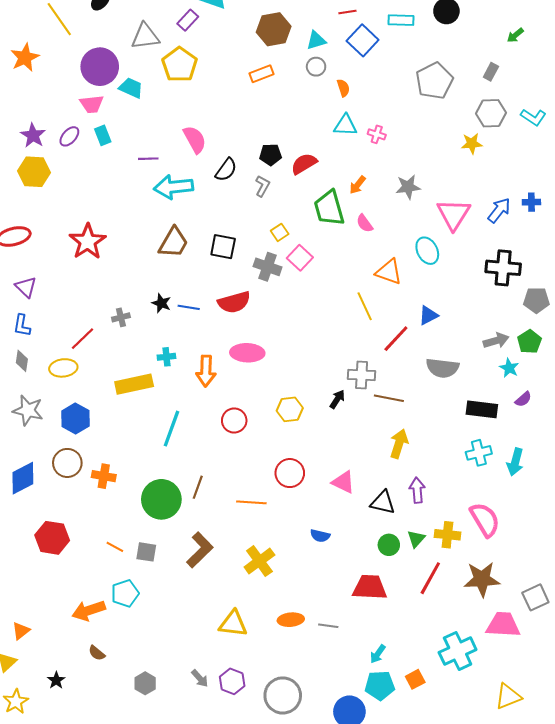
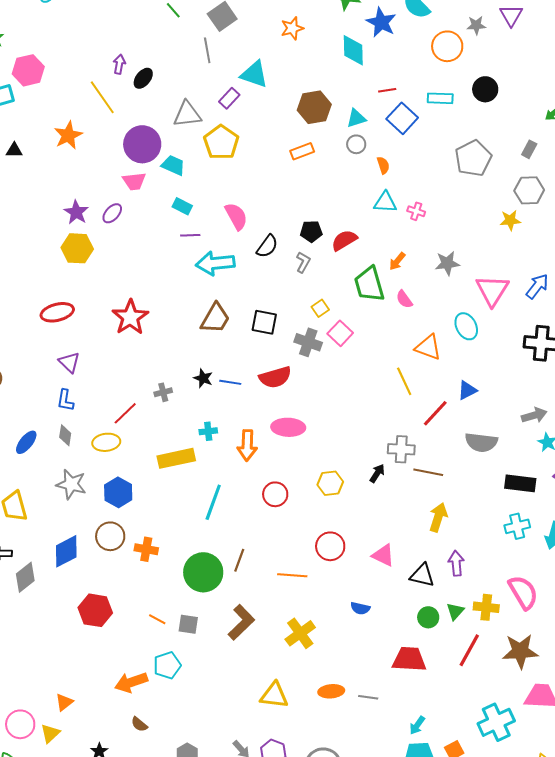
cyan rectangle: (103, 135) -> (182, 206), moved, turned -42

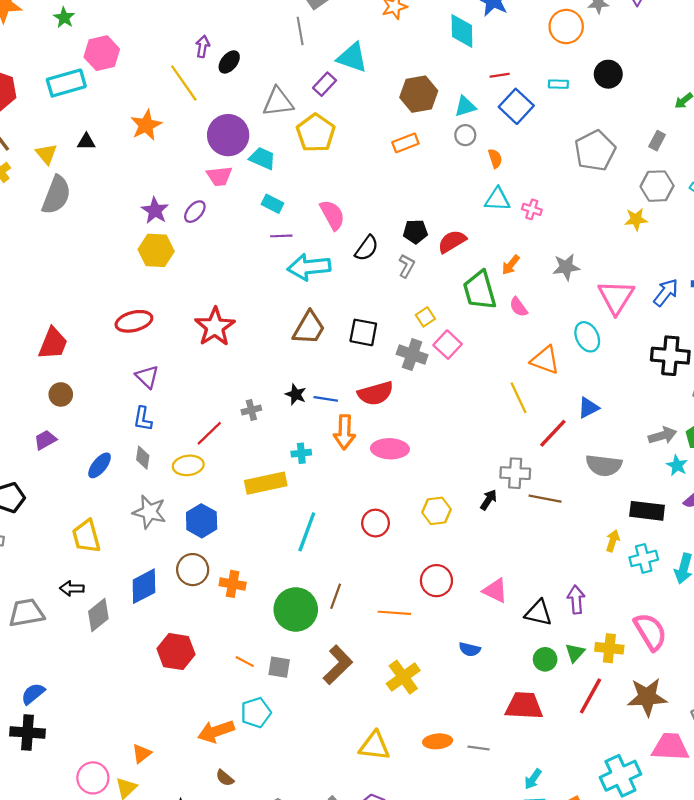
cyan rectangle: (440, 98) -> (558, 84), size x0.7
orange arrow: (247, 445) -> (344, 432), moved
yellow arrow: (438, 517) -> (613, 541), moved, size x0.7

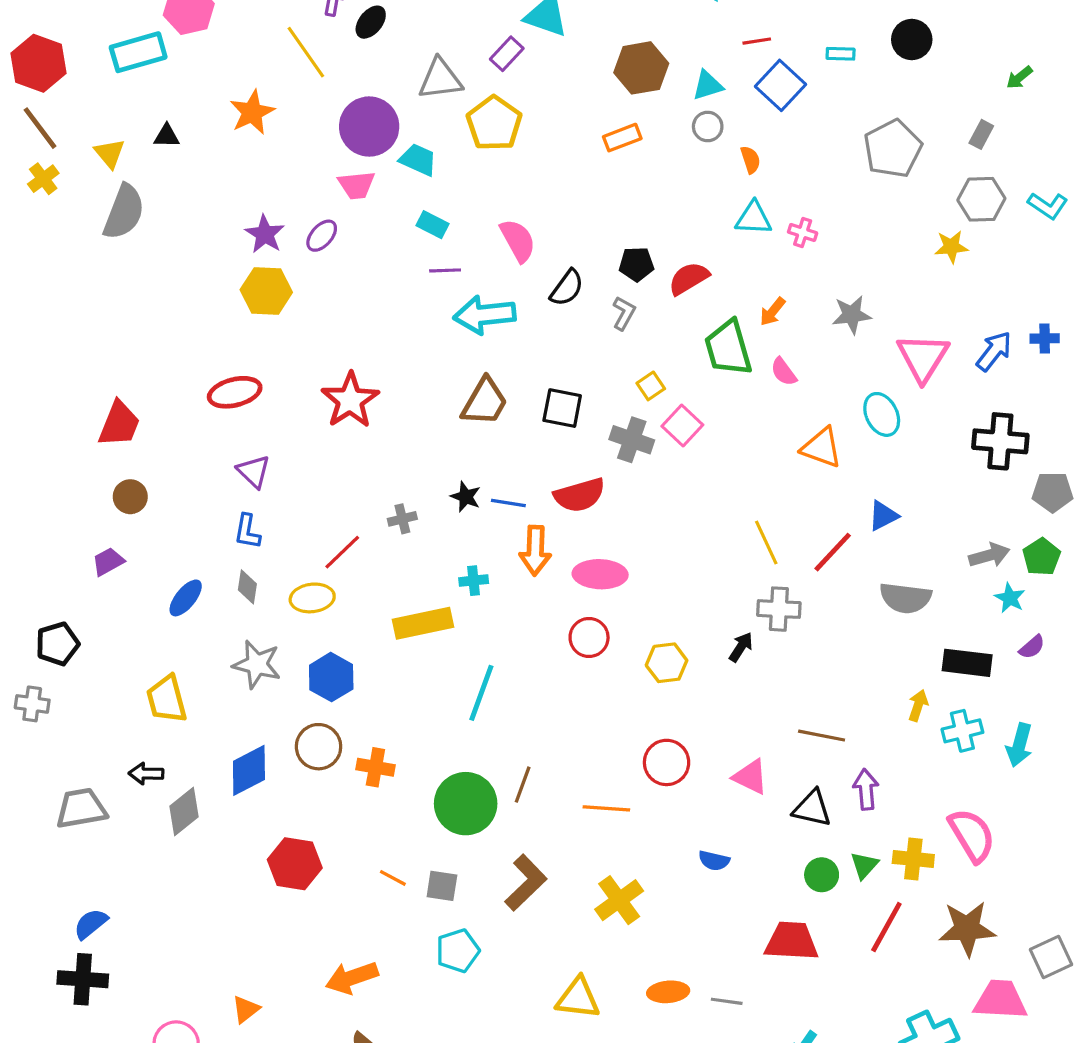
yellow line: (518, 398) -> (766, 543), moved
brown line: (545, 499) -> (822, 736), moved
red circle: (376, 523) -> (589, 637), moved
cyan pentagon: (256, 713) -> (458, 951), moved

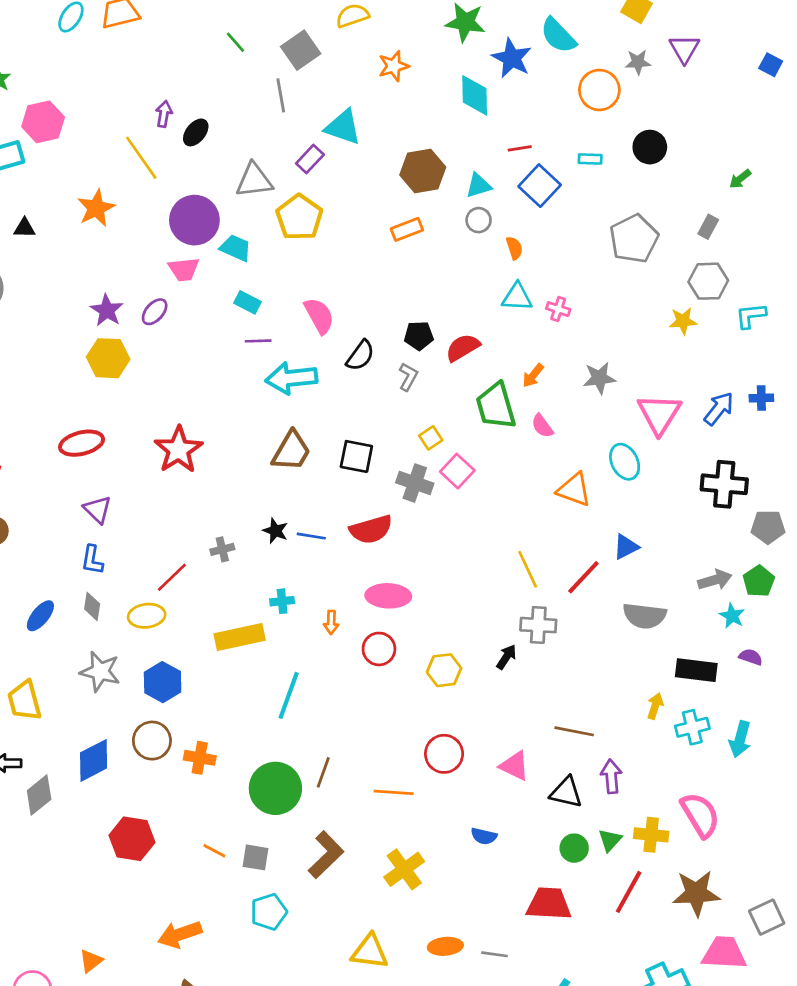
cyan L-shape: (1048, 206) -> (751, 316), moved, turned 140
orange arrow: (535, 550) -> (331, 622), moved, size x0.6
purple semicircle: (1032, 647) -> (751, 657), turned -120

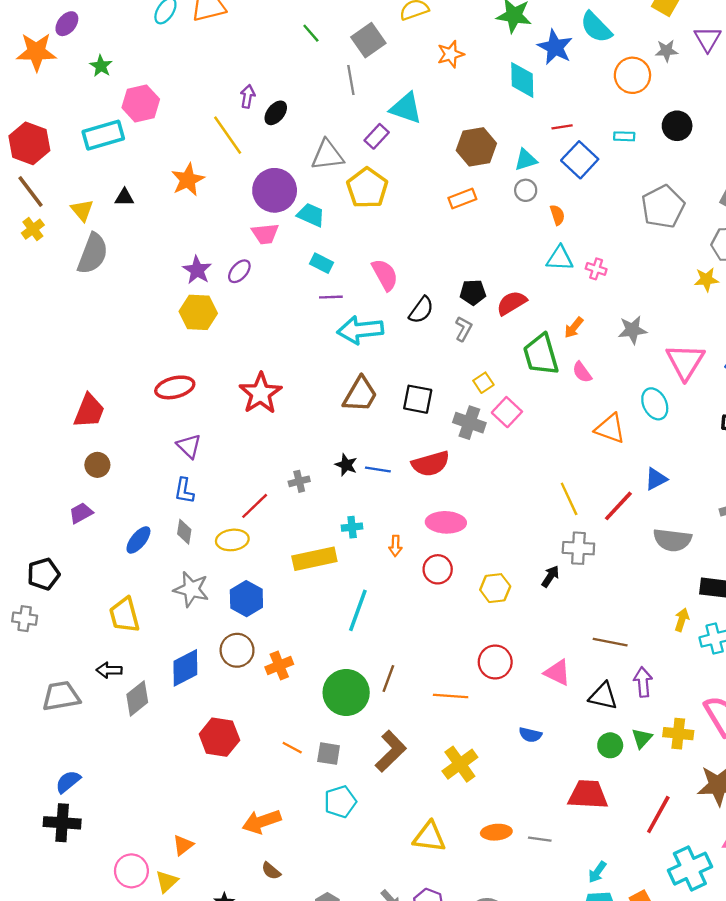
orange cross: (200, 758) -> (279, 666), turned -32
red line: (629, 892) -> (658, 815), moved

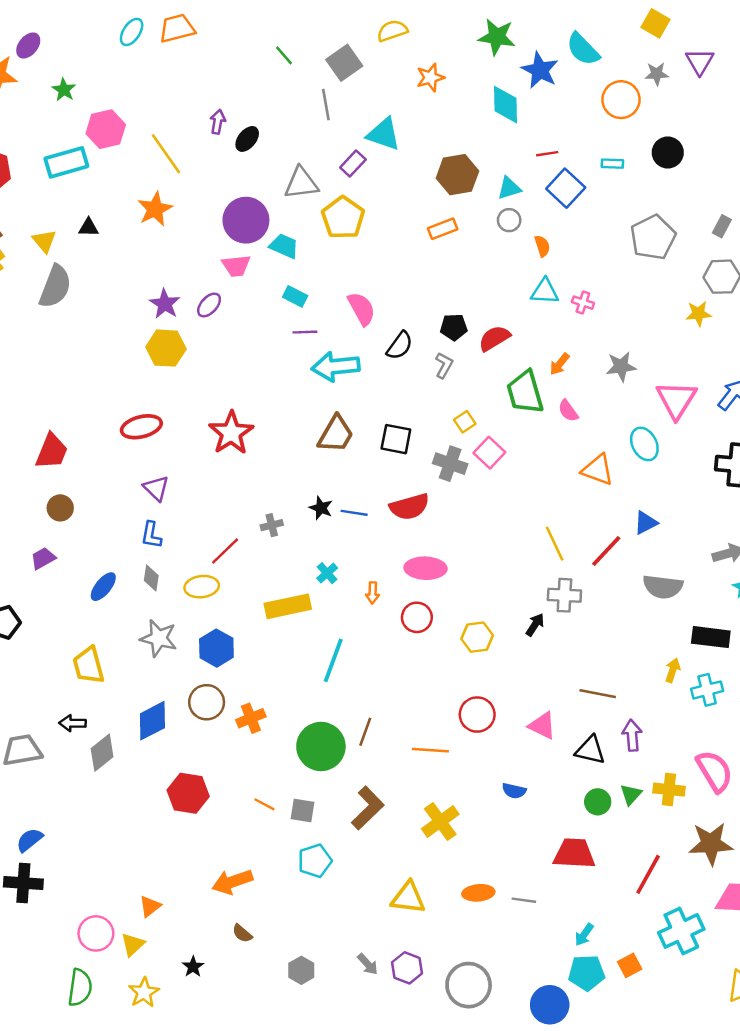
yellow line: (228, 135) -> (166, 154), moved
cyan cross: (352, 527) -> (327, 573), turned -36

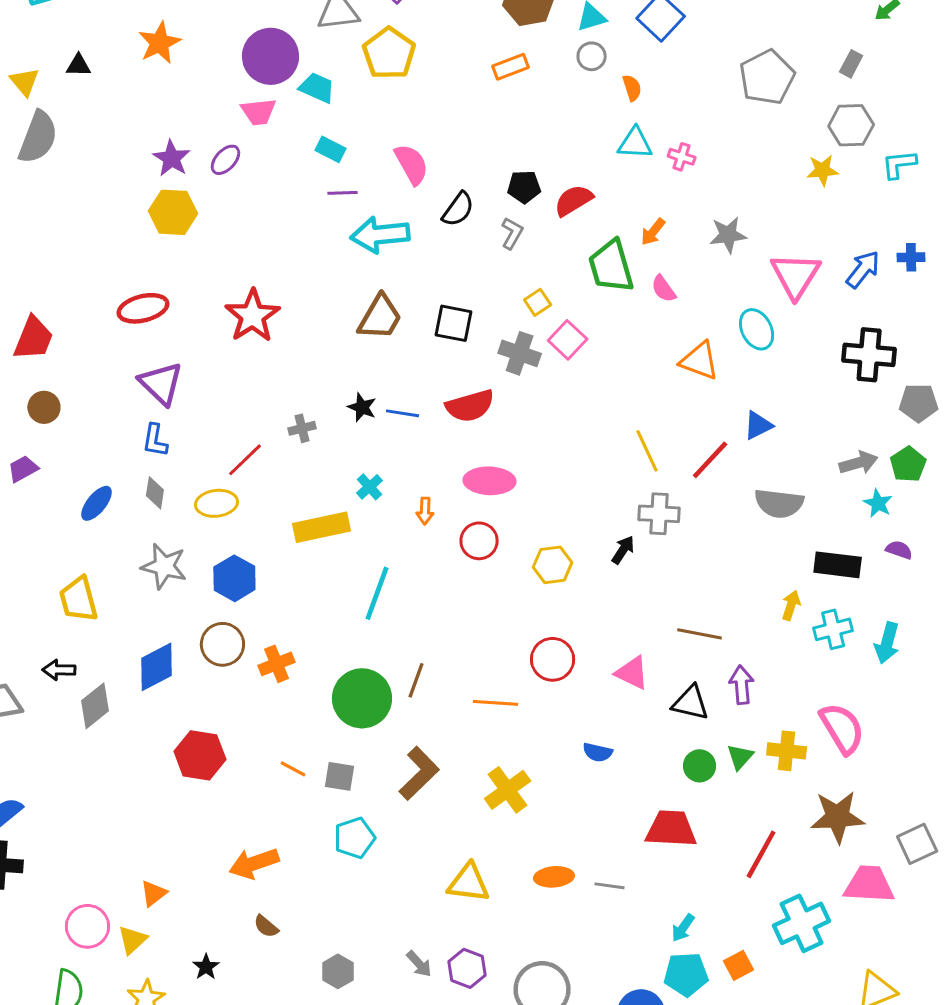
purple triangle: (156, 488) -> (161, 383), size x1.4

